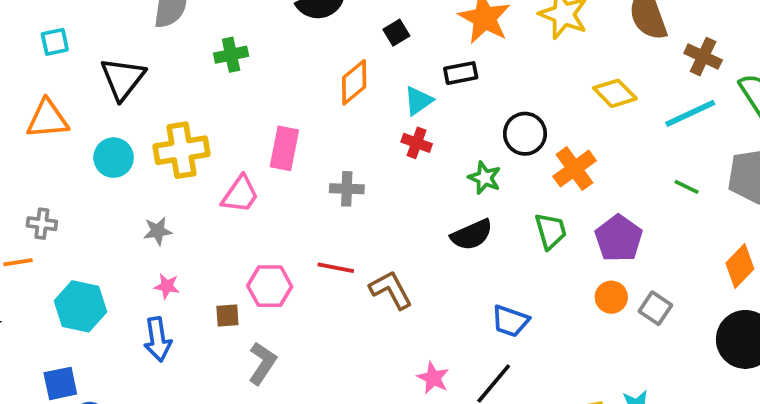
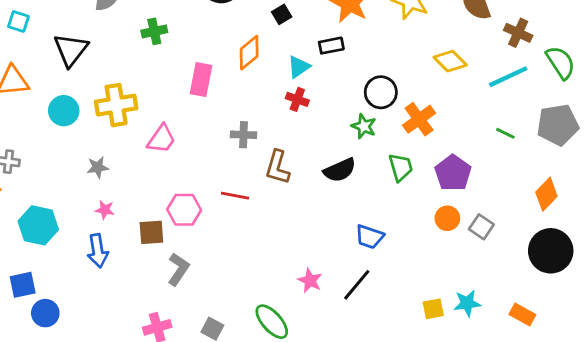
cyan square: (55, 42) -> (18, 21), turned 30
pink rectangle: (284, 148) -> (201, 80), moved
green star: (485, 178) -> (364, 126), moved
brown L-shape: (391, 290) -> (277, 167), moved, turned -136
brown square: (227, 316) -> (151, 232), size x1.4

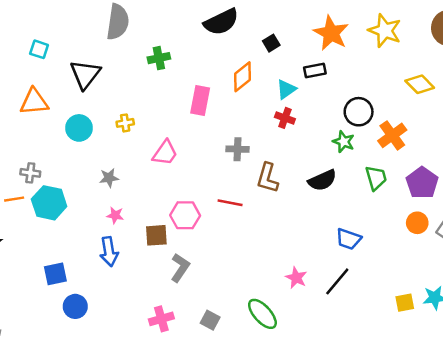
yellow cross: (116, 105) -> (125, 123), size x0.5
cyan hexagon: (38, 225) -> (49, 203), moved
blue square: (23, 285) -> (55, 274), moved
blue circle: (45, 313) -> (75, 306), moved

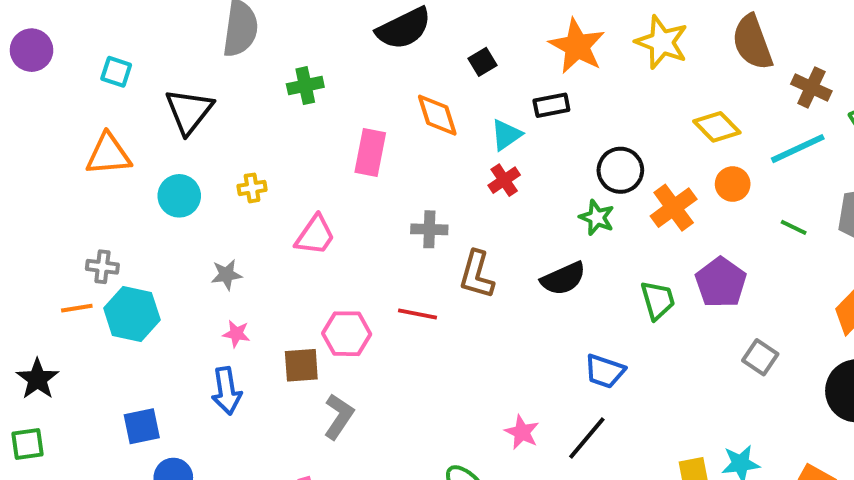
orange diamond: (242, 77) -> (437, 115), turned -68
red cross: (285, 118) -> (504, 180), turned 36
green trapezoid: (376, 178) -> (658, 300), moved
orange circle: (417, 223) -> (733, 184), moved

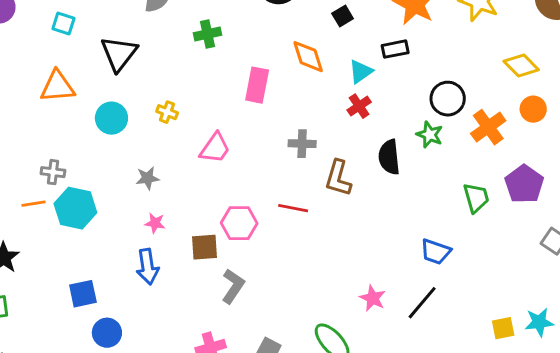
yellow cross: (252, 188) -> (167, 112), turned 30
black semicircle: (563, 279) -> (389, 157), moved, turned 108

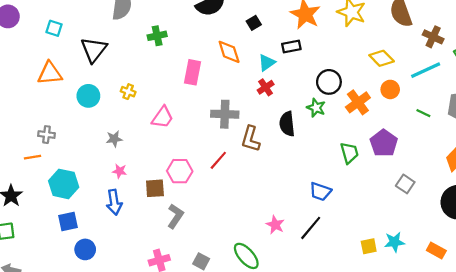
gray cross: (302, 144) -> (225, 114), size x1.4
cyan hexagon: (75, 208) -> (64, 184), moved
red line: (293, 208) -> (218, 160), turned -60

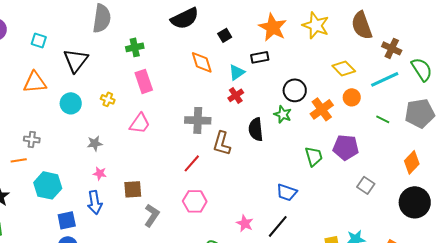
pink rectangle: (193, 72) -> (144, 81), moved, turned -30
purple pentagon: (384, 143) -> (346, 147), turned -30
pink hexagon: (180, 171) -> (195, 201), moved
blue square: (68, 222) -> (67, 220), moved

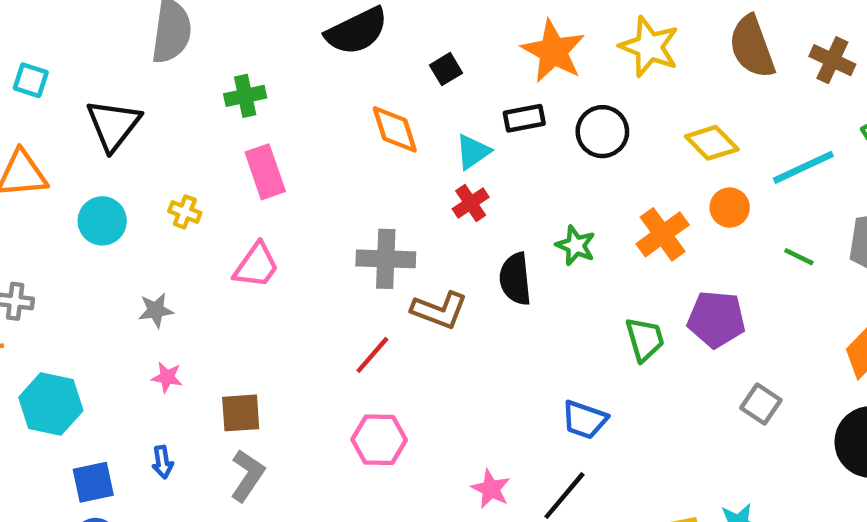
brown cross: (392, 48) -> (832, 60), moved
black circle: (295, 90) -> (602, 132), moved
brown L-shape: (222, 143) -> (439, 310), turned -85
blue arrow: (95, 202) -> (162, 462), moved, size x0.6
gray L-shape: (152, 215) -> (247, 475), moved

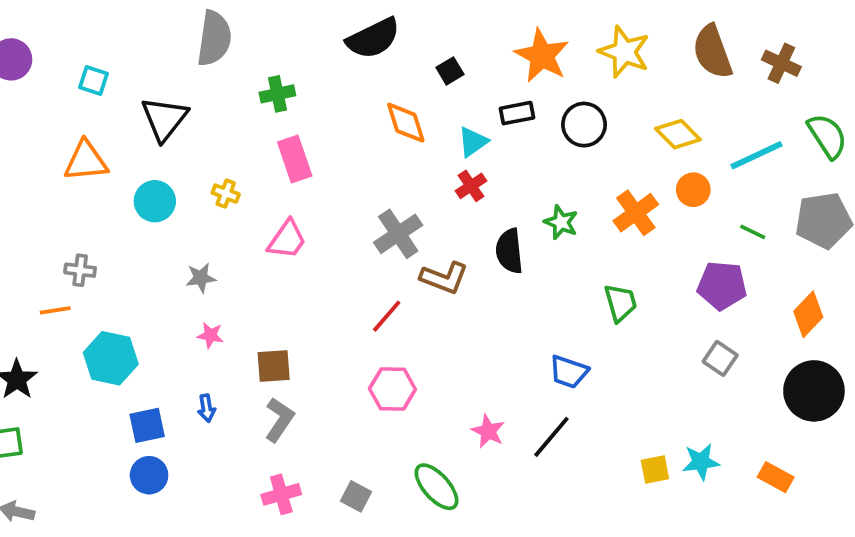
gray cross: (386, 259) -> (398, 234), turned -36
purple pentagon: (716, 319) -> (722, 286), moved

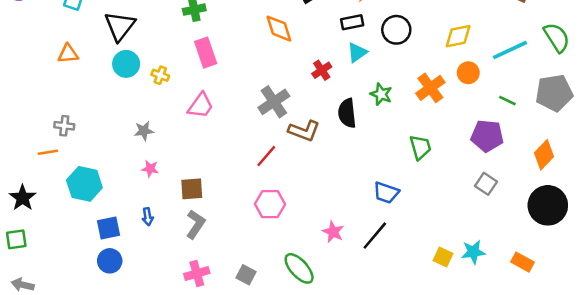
yellow diamond: (678, 134) -> (458, 36), turned -56
cyan triangle: (473, 142) -> (357, 53), moved
orange triangle: (86, 161) -> (68, 54), size x0.7
cyan circle: (155, 201) -> (126, 64), moved
yellow square: (655, 469) -> (443, 257), turned 36

